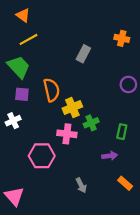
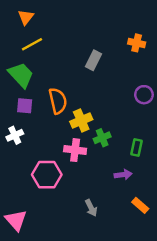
orange triangle: (23, 15) -> (26, 17), turned 32

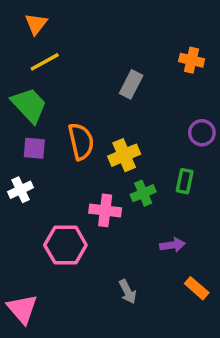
yellow cross: (81, 120) -> (124, 155), moved
green rectangle: (137, 148) -> (185, 181), moved

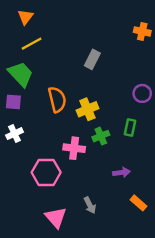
orange cross: (192, 60) -> (142, 31), moved
purple square: (34, 148) -> (13, 102), moved
pink triangle: (22, 309) -> (56, 217), moved

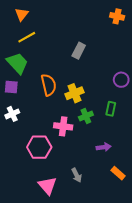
orange cross: (142, 31) -> (117, 16), moved

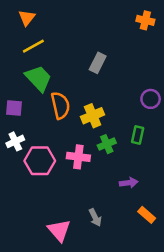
green trapezoid: (17, 63) -> (38, 78), moved
pink hexagon: (39, 147) -> (40, 161), moved

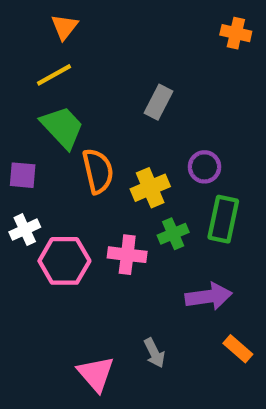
orange triangle: (27, 18) -> (64, 27), moved
purple circle: (151, 99) -> (204, 167), moved
green rectangle: (138, 135) -> (223, 219), size x1.5
purple arrow: (129, 183) -> (209, 296), size x1.5

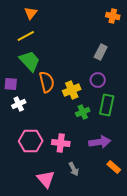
gray rectangle: (158, 102) -> (101, 52), moved
white cross: (25, 230) -> (19, 104), moved
pink cross: (127, 255) -> (61, 143), moved
pink hexagon: (64, 261) -> (31, 141), moved

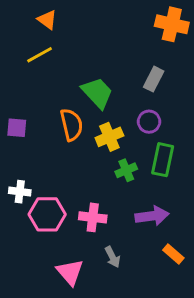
orange triangle: (31, 13) -> (47, 20), turned -32
orange cross: (113, 16) -> (172, 24), size x1.5
green trapezoid: (30, 61) -> (97, 93), moved
white cross: (19, 104) -> (20, 192), moved, turned 32

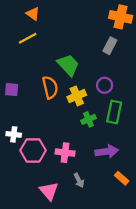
gray rectangle: (154, 79) -> (110, 46), moved

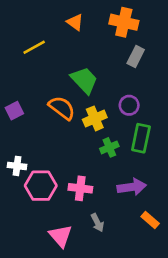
orange triangle: (33, 14) -> (75, 22), moved
orange cross: (121, 17) -> (124, 22), moved
orange semicircle: (50, 87) -> (62, 108), turned -40
purple square: (12, 90) -> (14, 111), turned -32

